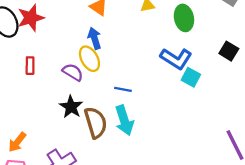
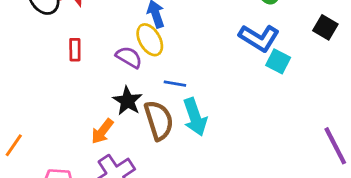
blue line: (123, 89) -> (175, 84), moved
orange arrow: (17, 142) -> (102, 131), moved

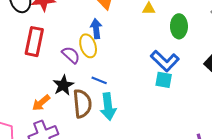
red rectangle: (75, 50) -> (34, 42), size x1.8
cyan square: (278, 61) -> (164, 80), moved, turned -30

